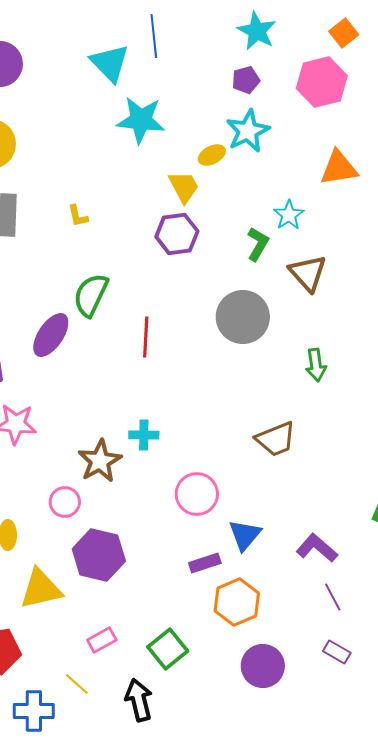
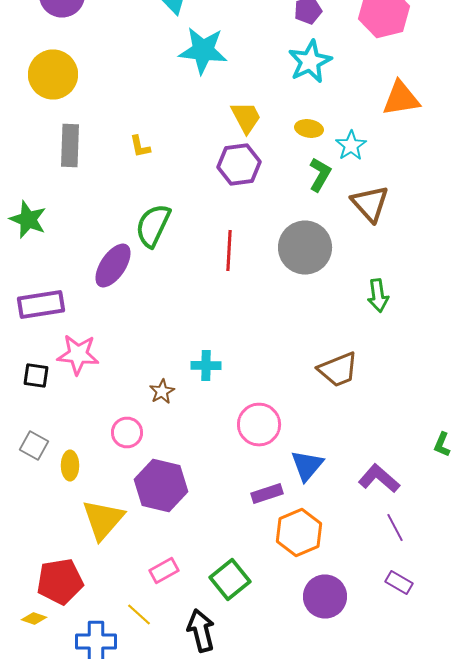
yellow ellipse: (212, 155) -> (309, 128), moved, turned 36
red line: (146, 337) -> (229, 250), moved
brown star: (100, 461) -> (162, 392), size x0.6
yellow triangle: (41, 589) -> (103, 520), turned -36

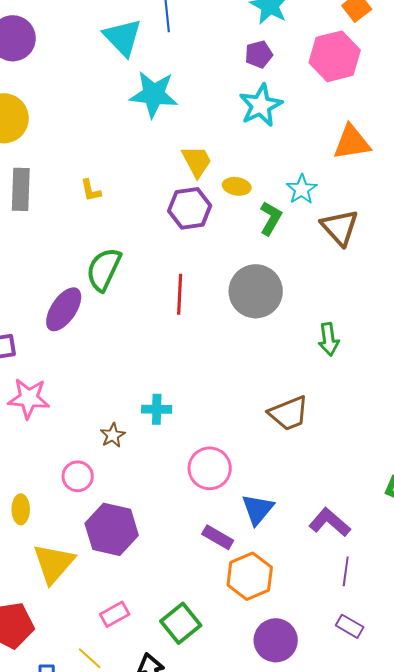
yellow ellipse: (309, 128) -> (237, 186), moved
brown triangle: (370, 204) -> (340, 227), moved
purple rectangle: (267, 494) -> (218, 537), turned 48
purple line: (395, 528) -> (346, 571), turned 36

